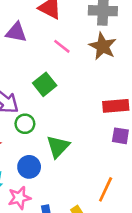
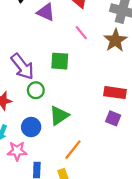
green square: (45, 84) -> (60, 61), turned 30
orange line: (106, 189) -> (73, 150), moved

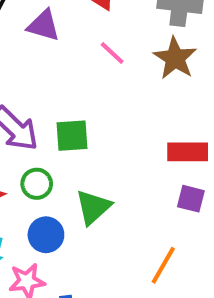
green square: (60, 61) -> (72, 136), moved
green circle: (36, 90) -> (37, 184), moved
orange line: (73, 150) -> (163, 265), moved

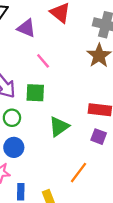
pink line: (112, 53) -> (43, 61), moved
green triangle: (93, 207) -> (59, 126), moved

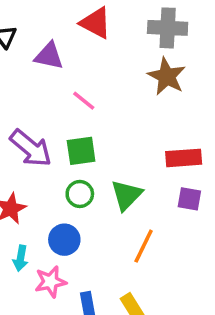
green circle: (12, 118) -> (80, 194), moved
orange line: (79, 173) -> (144, 246), moved

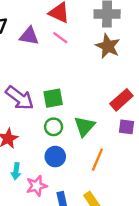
pink line: (84, 101) -> (60, 38), moved
red rectangle: (184, 158) -> (121, 100), turned -35
blue circle: (64, 240) -> (55, 157), moved

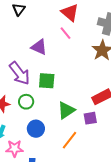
purple triangle: (29, 36) -> (39, 47), moved
green circle: (54, 127) -> (26, 102), moved
purple square: (126, 127) -> (90, 118), moved, turned -32

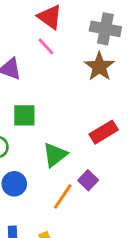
purple square: (90, 118) -> (88, 180), moved, turned -32

